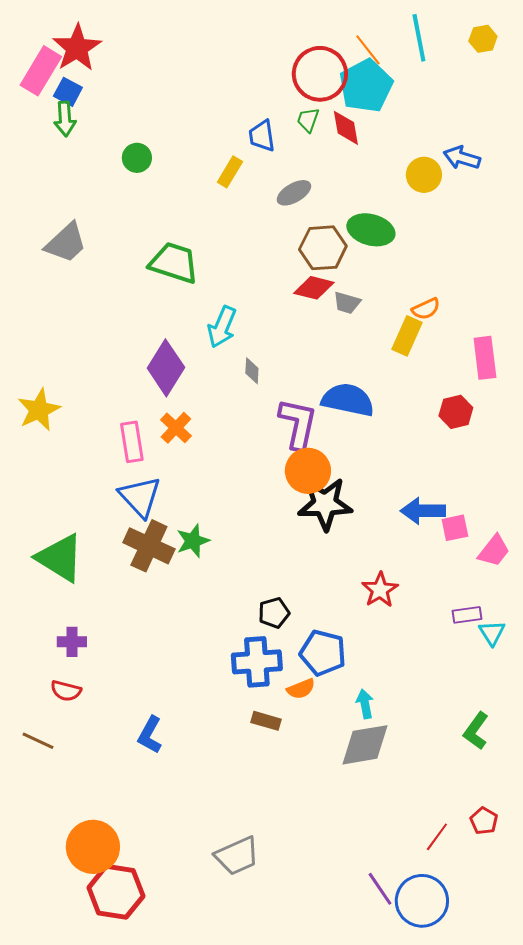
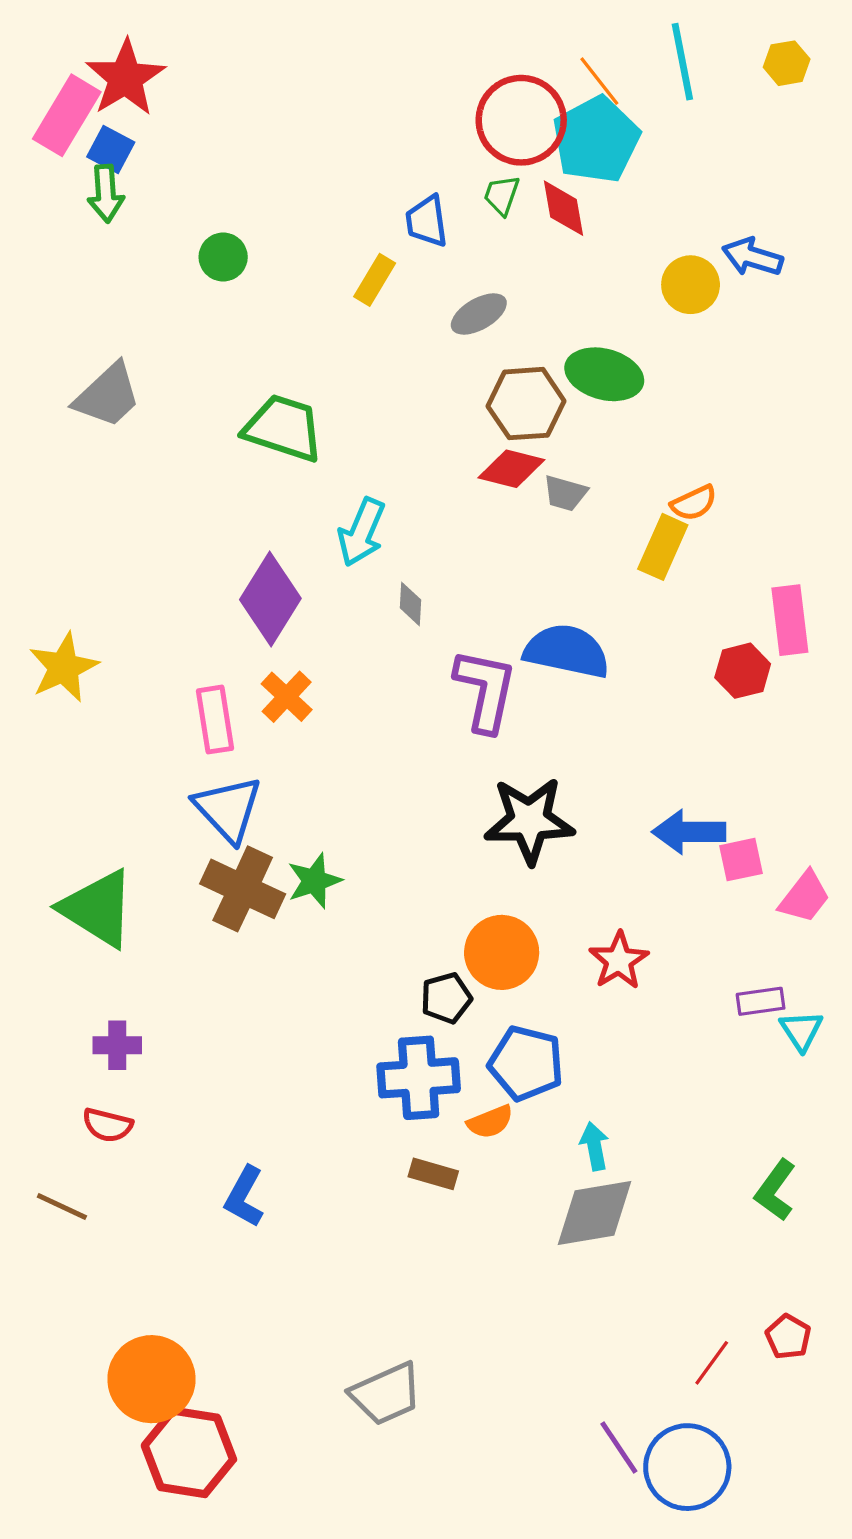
pink rectangle: (485, 358) -> (790, 620), moved
orange circle: (308, 471) -> (502, 952), moved

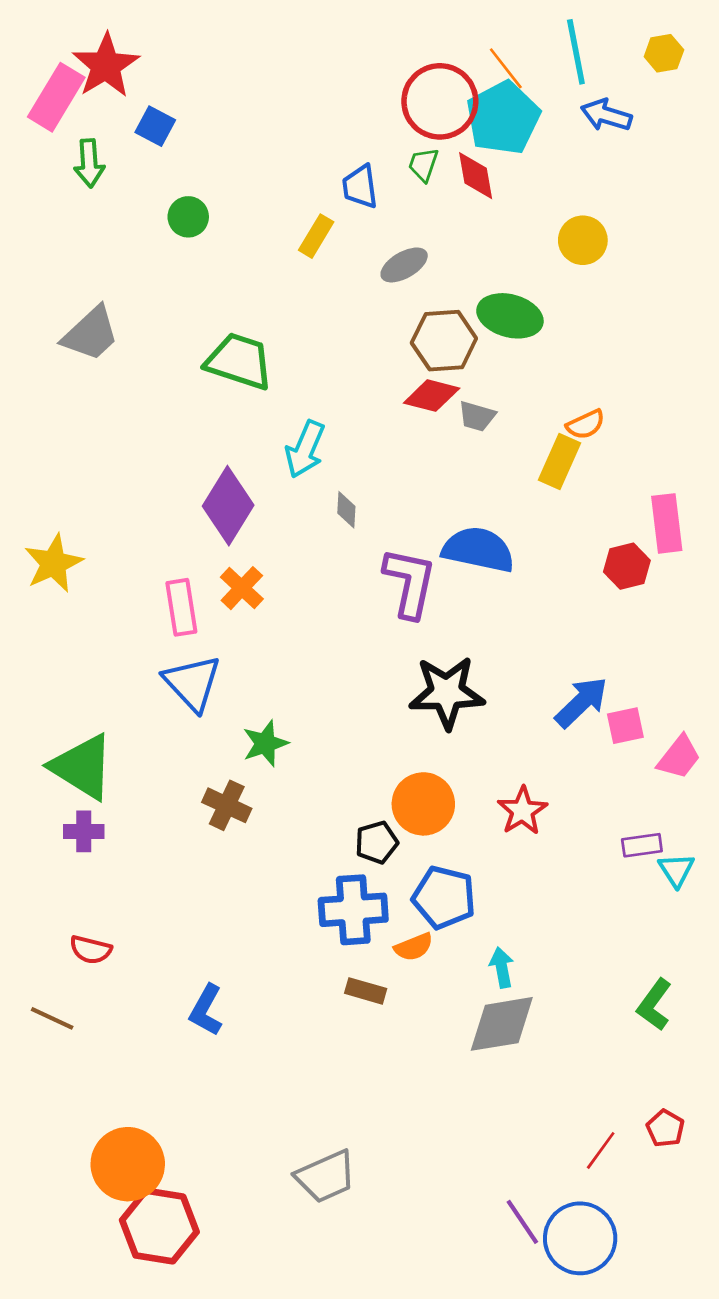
blue square: (111, 150) -> (155, 126), moved
blue arrow: (752, 257) -> (606, 115), moved
blue arrow: (689, 832) -> (581, 702), turned 136
brown cross: (243, 889) -> (227, 805), moved, size x0.7
purple cross: (117, 1045) -> (84, 831), moved

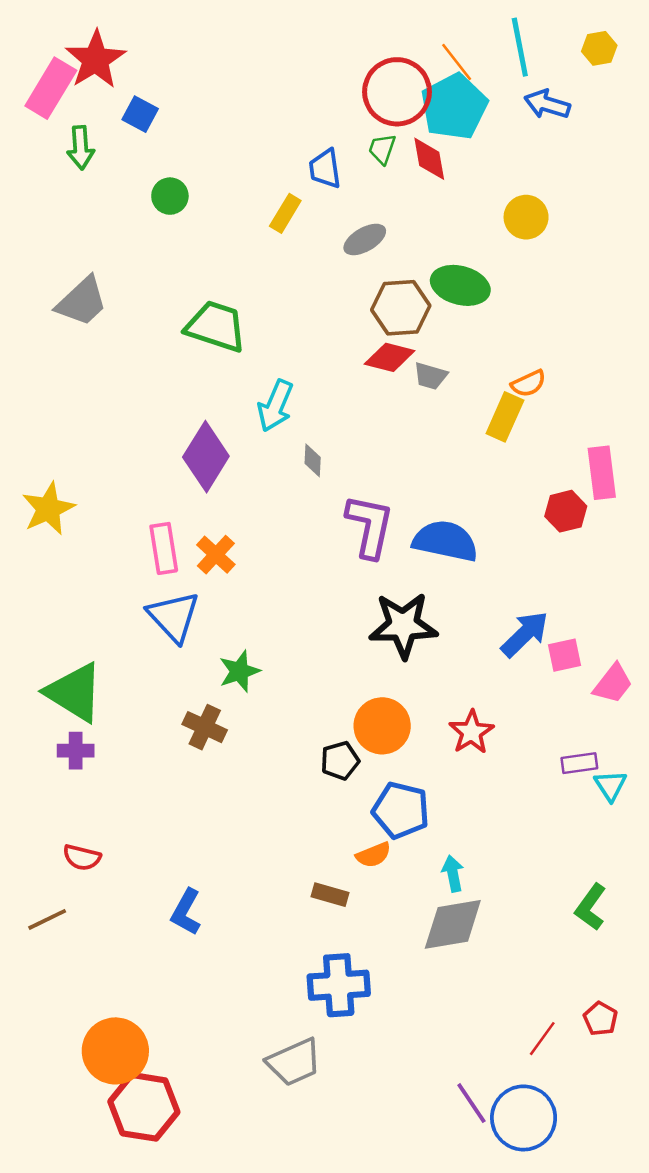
blue semicircle: (478, 550) -> (445, 541), moved
orange cross: (242, 588) -> (216, 555), moved
blue cross: (353, 910) -> (339, 985), moved
brown line: (52, 1018) -> (47, 919), turned -51

